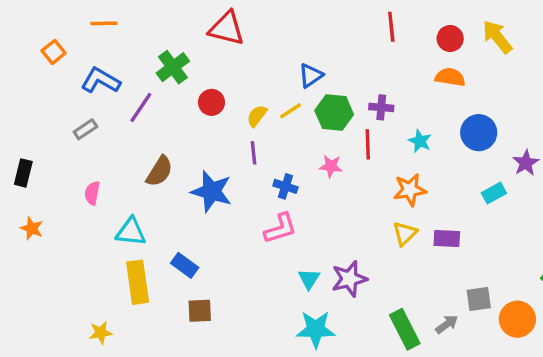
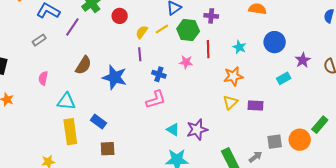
red circle: (212, 102) -> (120, 16), moved
purple cross: (381, 107) -> (211, 16), moved
cyan triangle: (309, 279) -> (173, 130), turned -32
orange circle: (517, 319) -> (300, 140), moved

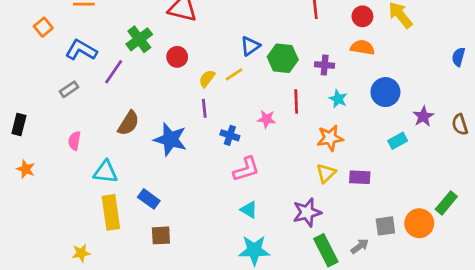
purple cross: (211, 16) -> (325, 65), moved
green hexagon: (188, 30) -> (283, 58), moved
pink L-shape: (156, 99) -> (246, 169), moved
purple star: (197, 130) -> (307, 212), moved

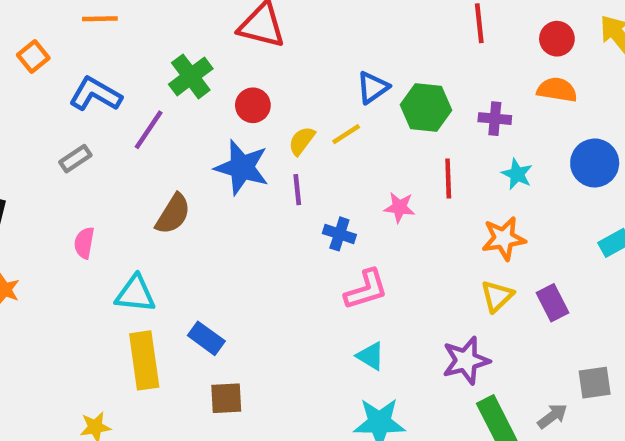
blue star: (170, 139) -> (242, 167), moved
purple rectangle: (360, 177) -> (553, 303), turned 60

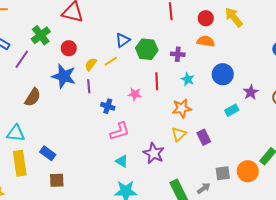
purple star: (466, 360) -> (154, 153), moved, turned -30

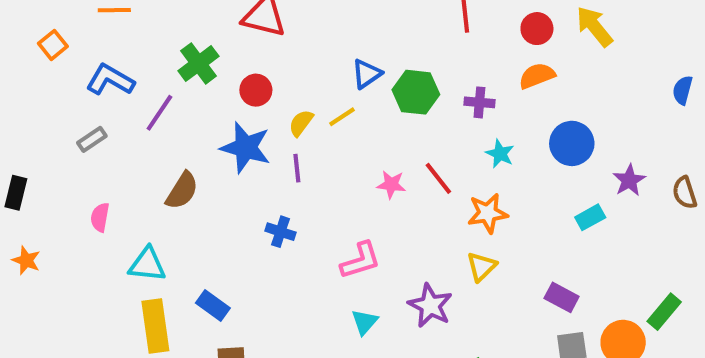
orange semicircle: (206, 41) -> (537, 76), turned -30
red line: (157, 81) -> (438, 178), moved, turned -36
blue cross: (108, 106) -> (280, 232), moved
purple rectangle: (204, 137) -> (562, 297), moved, turned -35
cyan triangle: (122, 161) -> (365, 322), turned 40

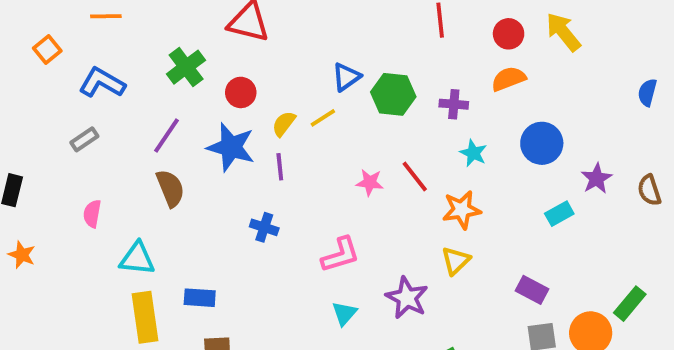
purple line: (159, 113) -> (166, 135), moved
brown semicircle: (182, 191) -> (170, 188), turned -54
blue rectangle: (213, 306) -> (200, 298), turned -32

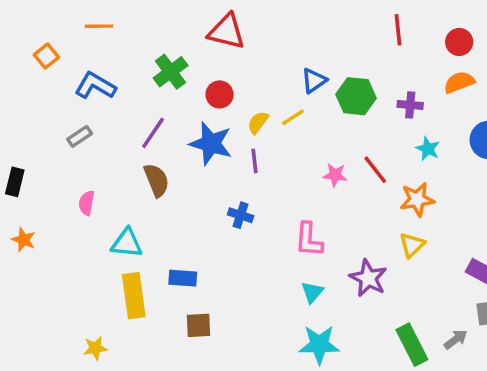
pink L-shape: (340, 255) -> (309, 240), turned 111

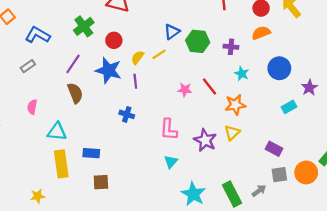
purple star: (368, 278) -> (205, 140), moved
cyan star: (319, 345) -> (193, 194), moved, turned 30

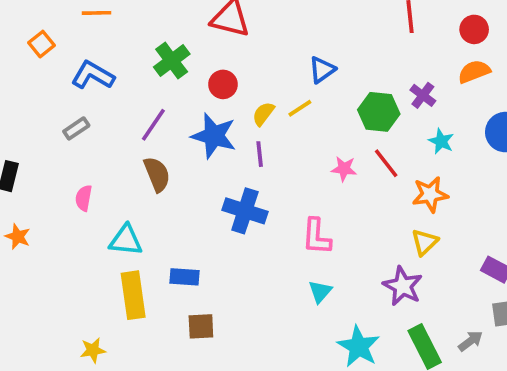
green hexagon: (198, 41) -> (379, 112), moved
purple cross: (231, 47) -> (423, 95), turned 32
blue cross: (127, 114) -> (245, 211), size x1.6
purple star: (205, 140) -> (403, 286), moved

